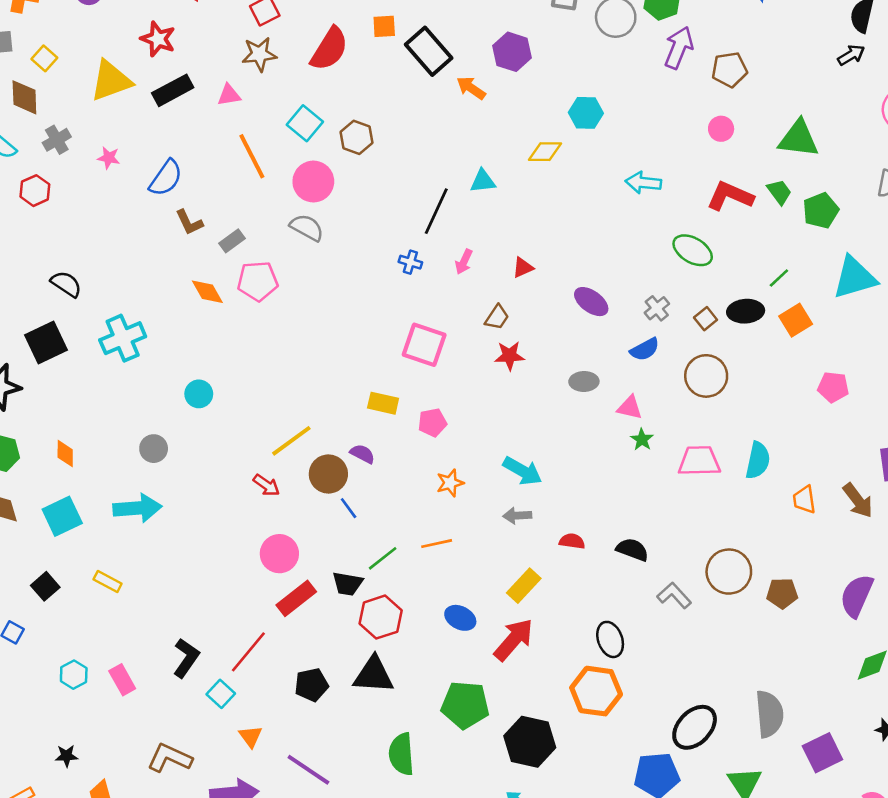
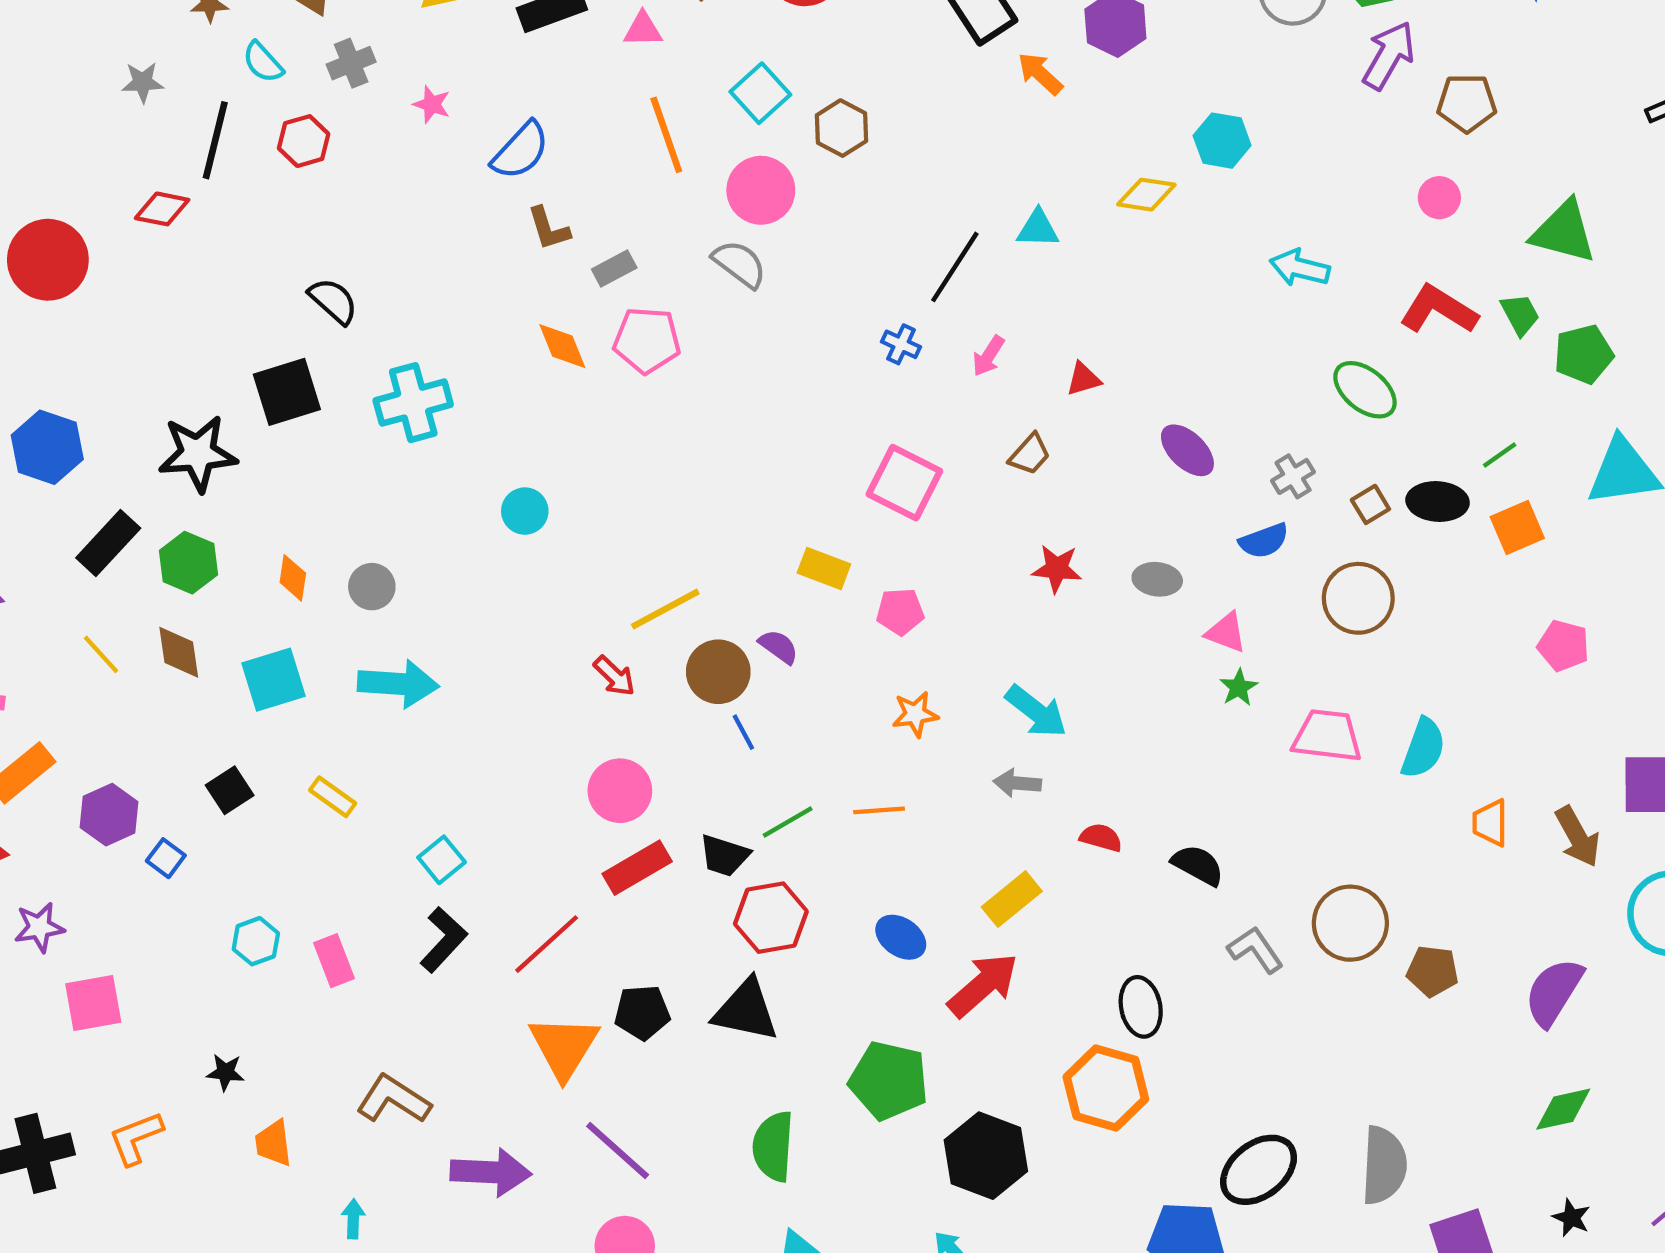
red star: (509, 356) -> (1057, 569), moved
gray circle: (154, 449) -> (372, 587), moved
cyan square: (221, 694) -> (442, 860), moved
orange triangle: (251, 736) -> (564, 1047), moved, size x1.8

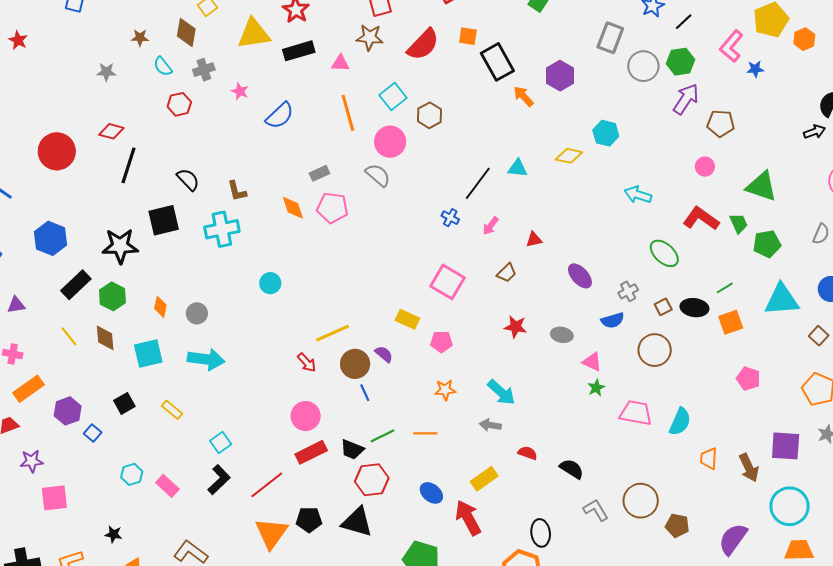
black line: (215, 140) -> (128, 165), moved
brown L-shape: (549, 228) -> (237, 191), moved
pink rectangle: (334, 961) -> (167, 486), turned -30
red arrow: (983, 985) -> (468, 518), turned -81

